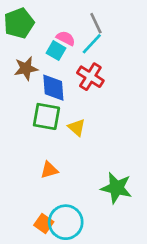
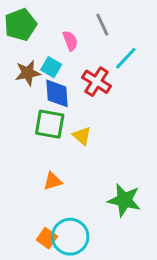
pink semicircle: (66, 38) -> (70, 41), turned 42
cyan line: (92, 44) -> (126, 58), moved
cyan square: (56, 51) -> (51, 67), moved

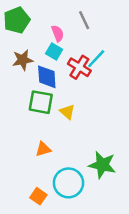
cyan line: (126, 58) -> (96, 59), moved
cyan square: (51, 67) -> (54, 52), moved
cyan circle: (70, 237) -> (68, 183), moved

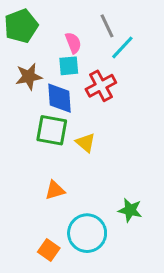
cyan square: (54, 52) -> (69, 66), turned -35
cyan line: (96, 59) -> (122, 47), moved
red cross: (79, 67) -> (101, 86), turned 30
green star: (102, 165) -> (130, 210), size x0.7

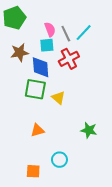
gray line: (107, 26) -> (66, 34), moved
green star: (130, 210) -> (89, 130), moved
cyan circle: (87, 233) -> (59, 160), size x0.6
orange square: (49, 250) -> (33, 171), turned -32

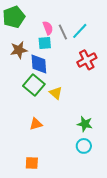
red cross: (69, 59) -> (87, 60), moved
green square: (35, 89) -> (34, 85), turned 30
cyan circle: (59, 160) -> (84, 146), moved

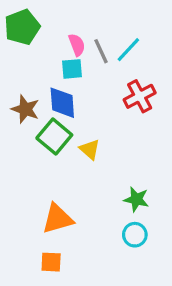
brown star: (19, 50) -> (25, 109), moved, turned 30
orange triangle: (36, 124) -> (58, 219), moved, size x1.5

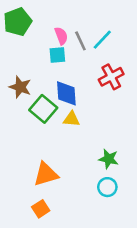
blue diamond: (62, 103) -> (66, 93), moved
yellow triangle: (90, 149) -> (71, 119), turned -36
orange square: (51, 262) -> (41, 209), turned -36

